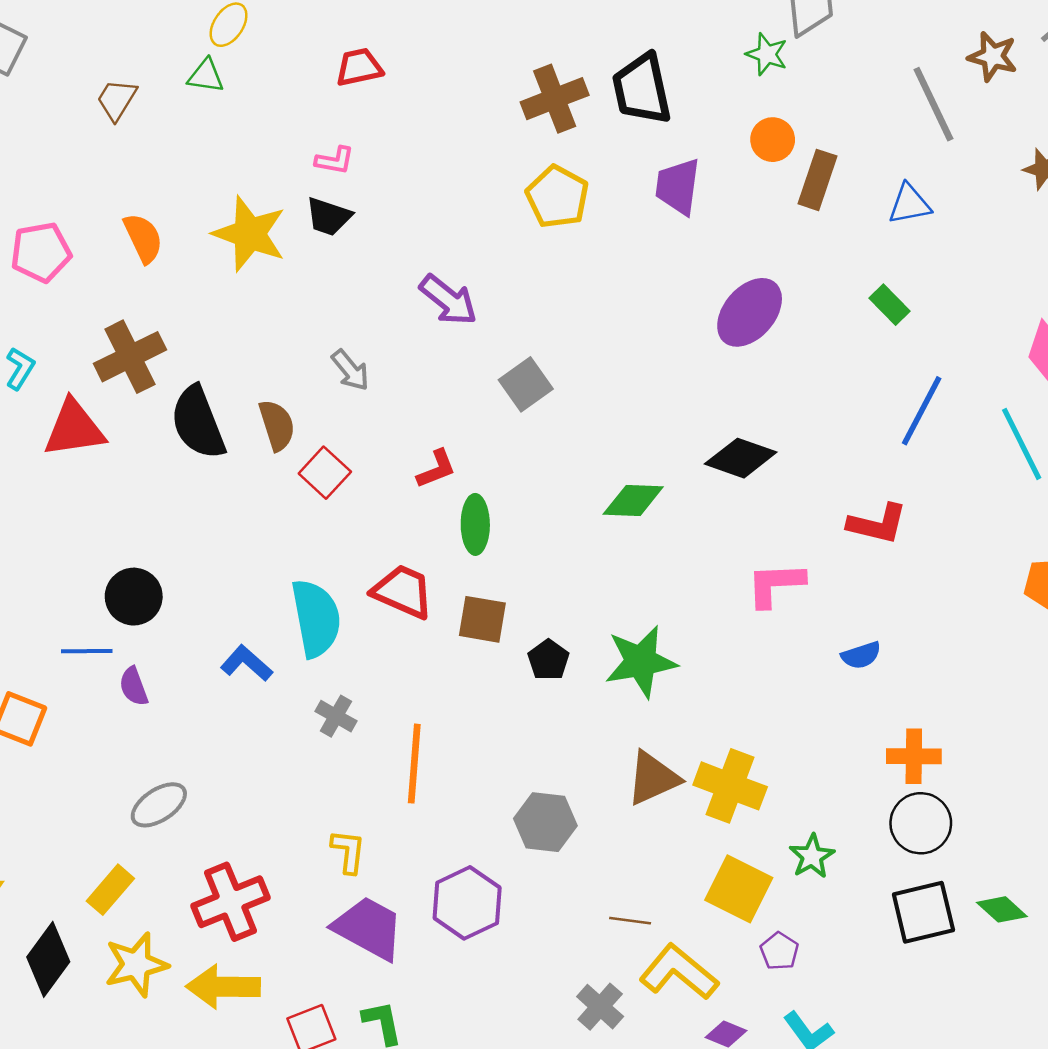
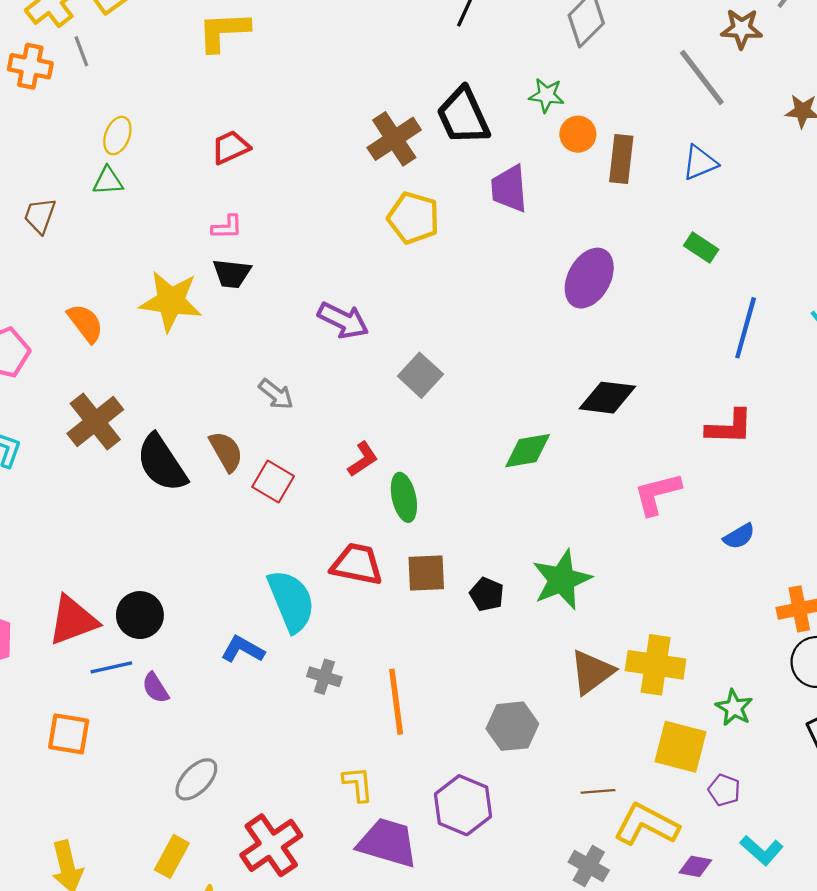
green star: (767, 54) -> (546, 95), moved
red triangle: (74, 429) -> (73, 620), moved

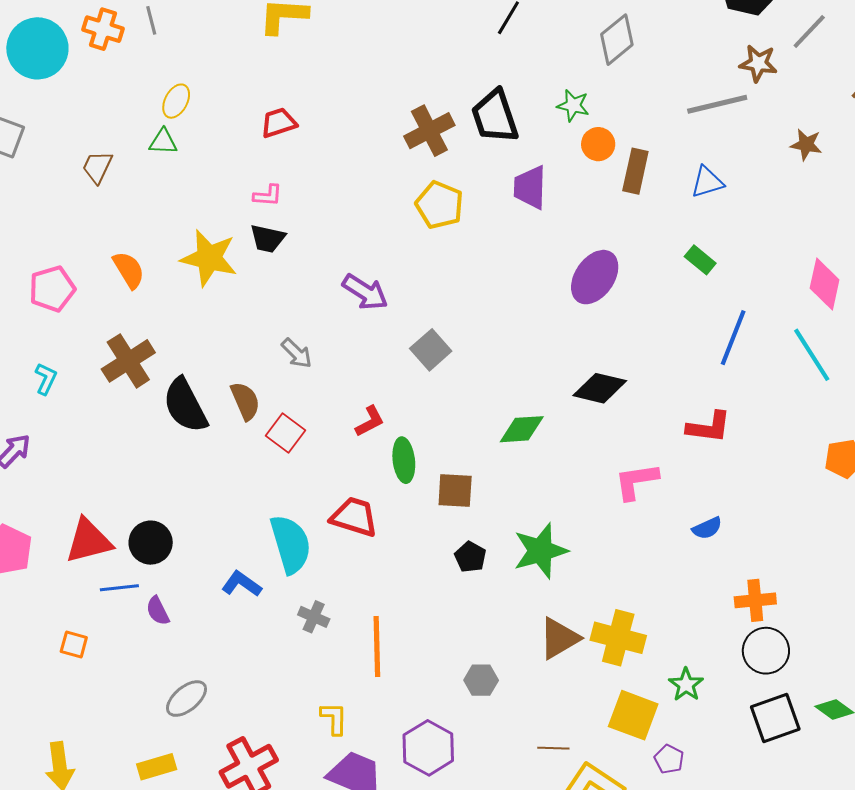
gray line: (702, 78) -> (717, 104), turned -72
brown square: (426, 573) -> (455, 490), moved
gray hexagon: (512, 726) -> (481, 680), size x0.7
orange square: (69, 734) -> (74, 645), size x0.7
yellow rectangle: (172, 856) -> (157, 767), turned 39

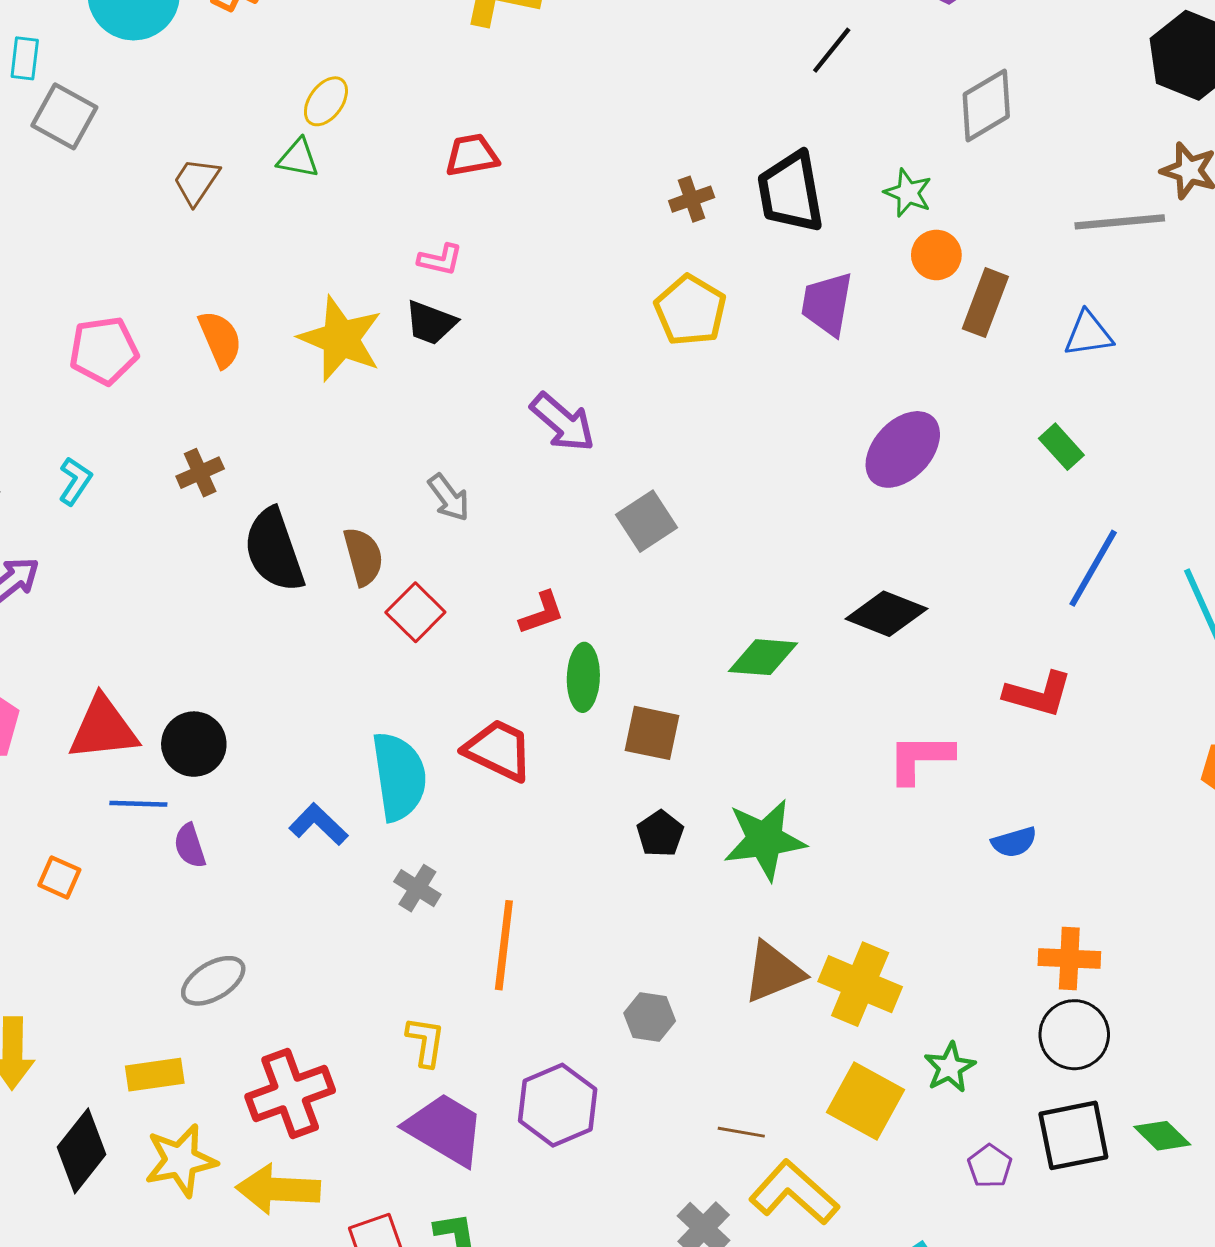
brown cross: (429, 131) -> (692, 199), size x0.6
brown cross: (128, 361) -> (200, 473), size x0.6
purple pentagon: (669, 759) -> (990, 1166), moved

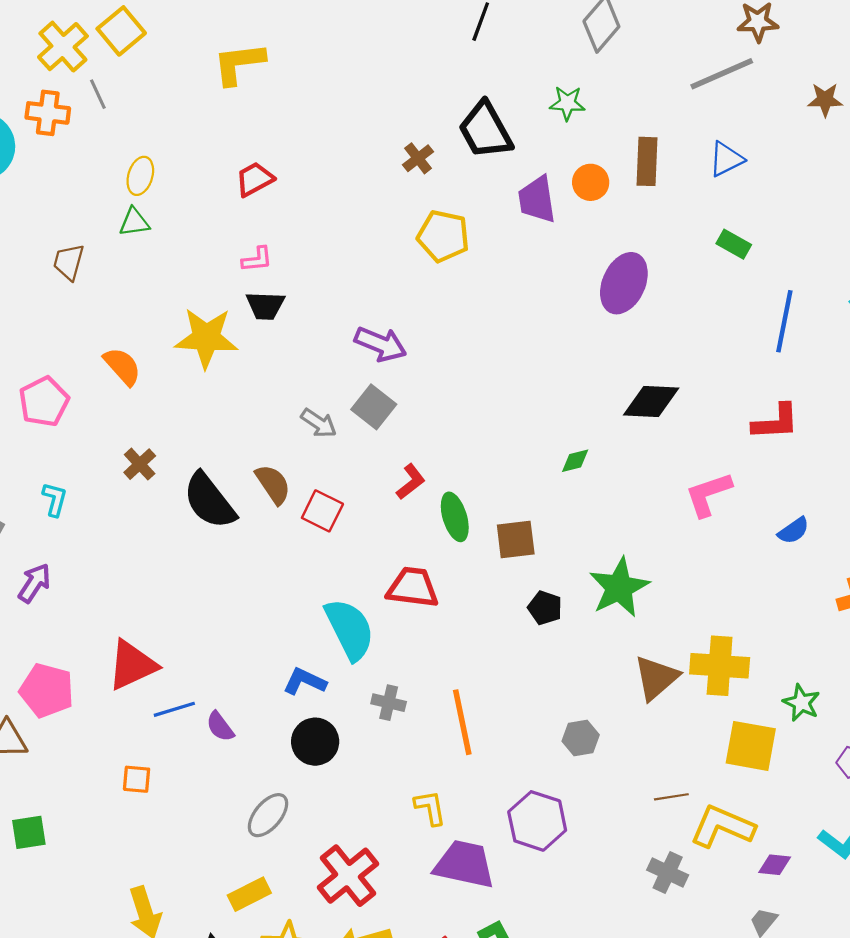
orange circle: (936, 255) -> (591, 182), moved
gray square: (646, 521) -> (374, 407), moved
green diamond: (763, 657) -> (575, 461), size x0.6
black circle: (194, 744) -> (315, 742), moved

